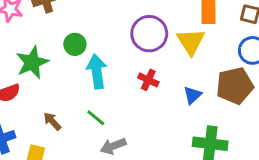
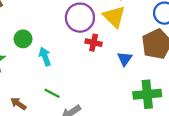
cyan arrow: (97, 71) -> (45, 57), size x0.7
red cross: (148, 80) -> (94, 43), moved

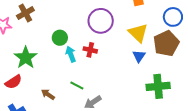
yellow triangle: (114, 17) -> (138, 33), moved
green circle: (23, 39) -> (60, 38), moved
red cross: (94, 43) -> (90, 50), moved

